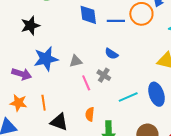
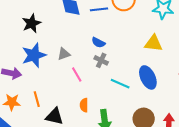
black star: (30, 26) -> (32, 23), moved
gray cross: (104, 75) -> (101, 60), moved
cyan line: (128, 97) -> (120, 84), turned 54

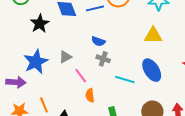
black star: (32, 23) -> (40, 24), moved
orange semicircle: (84, 105) -> (90, 95), moved

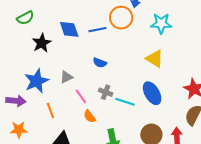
yellow triangle: (153, 35) -> (155, 59), turned 30
gray cross: (103, 59) -> (106, 92), moved
orange semicircle: (90, 95) -> (90, 116), turned -32
orange line: (44, 105) -> (50, 110), moved

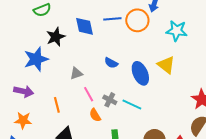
blue line: (97, 30) -> (112, 19), moved
blue star: (37, 81) -> (36, 59), moved
gray cross: (106, 92) -> (110, 100), moved
blue ellipse: (152, 93) -> (140, 73), moved

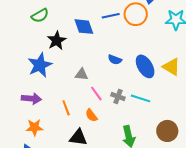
yellow triangle: (166, 65) -> (171, 67), moved
gray triangle: (76, 73) -> (82, 74), turned 32
orange semicircle: (95, 115) -> (91, 115), moved

